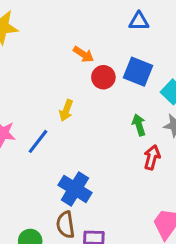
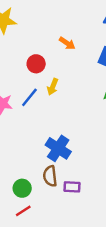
red circle: (103, 77) -> (36, 64), moved
blue line: (38, 141) -> (29, 97), moved

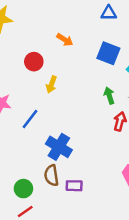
blue line: (29, 97) -> (30, 119), moved

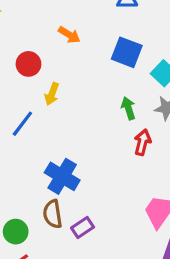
blue line: (30, 119) -> (22, 124), moved
purple rectangle: (74, 186) -> (83, 227), turned -35

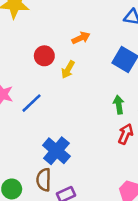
orange arrow: (69, 35) -> (81, 38), turned -66
yellow arrow: (52, 94) -> (68, 69), moved

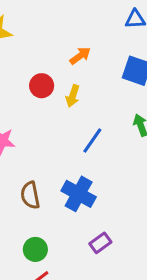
blue line: (31, 103) -> (92, 140), moved
brown semicircle: (44, 180) -> (30, 195), moved

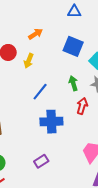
blue cross: (79, 194) -> (51, 122), moved, turned -35

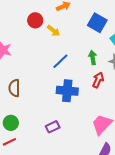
yellow arrow: (29, 61) -> (54, 31), turned -80

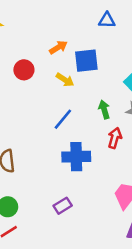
blue square: (97, 23) -> (86, 61), moved, turned -30
yellow arrow: (54, 31) -> (65, 80), moved

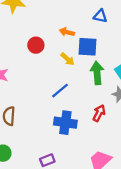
blue triangle: (107, 20) -> (100, 16), moved
orange arrow: (58, 47) -> (67, 32), turned -144
green arrow: (104, 110) -> (97, 73), moved, size x1.5

